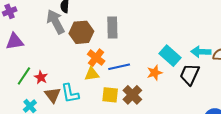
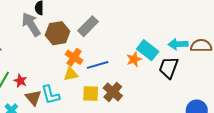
gray rectangle: (112, 28) -> (88, 26), turned 50
orange star: (155, 73) -> (134, 59), moved

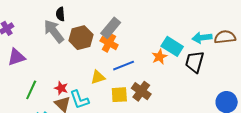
orange cross: (74, 57) -> (109, 43), moved
red star: (20, 81) -> (61, 88), moved

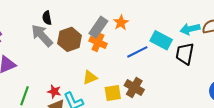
orange star: (159, 57) -> (121, 23), moved
blue line: (124, 66) -> (137, 52), moved

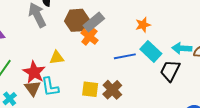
orange star: (121, 23) -> (143, 25), moved
brown hexagon: (70, 39) -> (77, 20), moved
yellow triangle: (90, 77) -> (57, 58), moved
red star: (54, 91) -> (34, 72), size x1.6

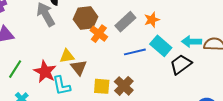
gray rectangle: (94, 22) -> (125, 22), moved
black trapezoid: (170, 71) -> (181, 64), turned 30
brown triangle: (33, 88) -> (79, 68), moved

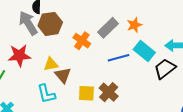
brown hexagon: (86, 18) -> (50, 24), moved
red star: (45, 72) -> (19, 55), moved, turned -30

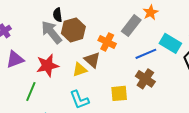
orange star: (134, 25) -> (151, 12), moved
brown triangle: (63, 75) -> (92, 60), moved
brown cross: (109, 92) -> (145, 79), moved

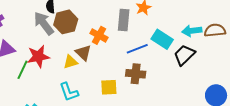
gray rectangle: (131, 26) -> (124, 20), turned -35
brown cross: (145, 79) -> (136, 74), turned -30
green line: (31, 91) -> (23, 70), moved

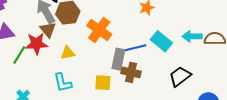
gray rectangle: (124, 20) -> (118, 59), moved
orange cross: (99, 35) -> (99, 30), size x1.4
brown triangle: (83, 53) -> (48, 30), moved
black trapezoid: (184, 55) -> (180, 76), moved

